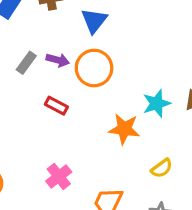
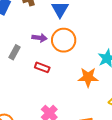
gray rectangle: (26, 63) -> (14, 52), moved

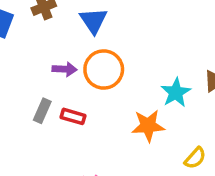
gray rectangle: (14, 52) -> (42, 111), moved

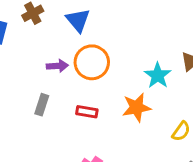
red rectangle: (73, 116) -> (87, 112), moved

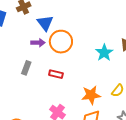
blue triangle: (78, 20) -> (45, 23), moved
orange star: (136, 107) -> (91, 95), moved

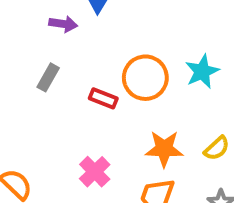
orange circle: (61, 42) -> (145, 78), moved
purple arrow: (38, 43) -> (63, 24), moved

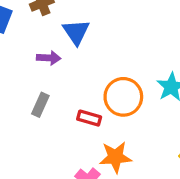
orange star: (164, 149) -> (115, 157), moved

